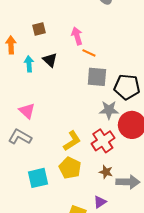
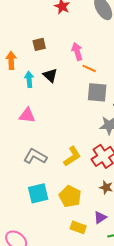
pink triangle: (27, 111) -> (27, 115), moved, turned -36
gray L-shape: (20, 137) -> (35, 156), moved
yellow pentagon: (70, 168) -> (70, 196), moved

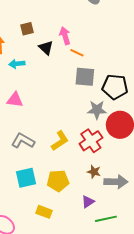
black triangle: (50, 75) -> (46, 48), moved
cyan arrow: (29, 79) -> (17, 64), turned -91
yellow pentagon: (70, 196) -> (58, 181), turned -30
yellow rectangle: (78, 227) -> (44, 212), moved

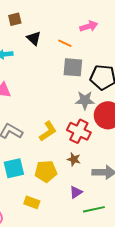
pink arrow: (65, 36) -> (89, 26), moved, turned 90
red cross: (91, 141) -> (79, 131), turned -30
brown star: (94, 172) -> (74, 159), moved

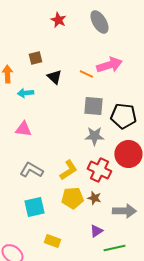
pink arrow: (89, 26) -> (109, 65), size x1.4
orange line: (65, 43) -> (86, 74), moved
gray star: (85, 100) -> (94, 136), moved
yellow pentagon: (46, 171) -> (72, 198), moved

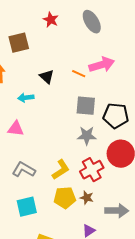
brown square: (35, 58) -> (19, 43), moved, size x1.5
cyan arrow: (25, 93) -> (26, 98), moved
red cross: (99, 170) -> (92, 170), turned 35

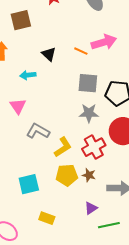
pink triangle: (16, 129) -> (18, 106), turned 48
gray L-shape: (24, 170) -> (38, 131), moved

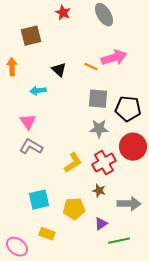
gray L-shape: (38, 131) -> (31, 147), moved
yellow pentagon: (67, 175) -> (74, 209), moved
yellow rectangle: (47, 218) -> (47, 234), moved

